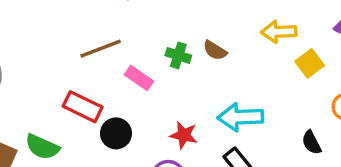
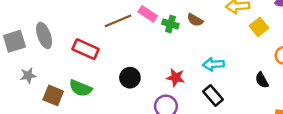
pink rectangle: (139, 78) -> (148, 14), moved
red rectangle: (83, 107) -> (86, 49), moved
cyan arrow: (240, 117) -> (213, 64), size x0.7

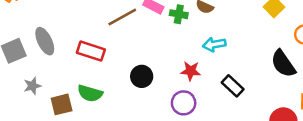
cyan arrow: (213, 64) -> (214, 44), moved
black semicircle: (262, 80) -> (283, 64), size x1.6
brown square: (53, 95) -> (62, 104), turned -30

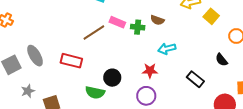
black semicircle: (283, 64) -> (221, 60), size x0.6
black rectangle: (233, 86) -> (195, 79), moved
green semicircle: (90, 93) -> (95, 92), moved

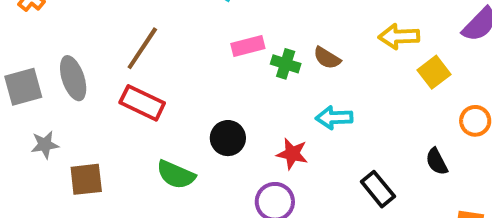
pink rectangle: (117, 22) -> (248, 46), turned -49
brown line: (94, 32) -> (142, 48), moved, turned -35
black circle: (112, 78) -> (228, 138), moved

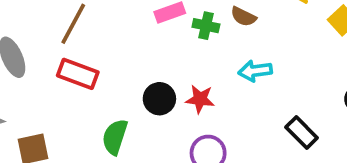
red star: (292, 154) -> (200, 99), moved
green semicircle: (176, 175) -> (115, 137), turned 90

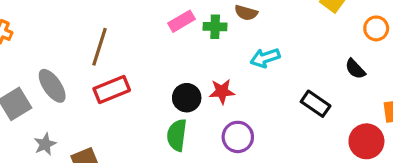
red rectangle: (78, 74) -> (112, 89), turned -32
green semicircle: (115, 137) -> (177, 135), moved

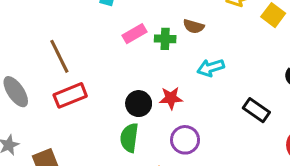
brown line: (100, 47) -> (59, 56), turned -44

